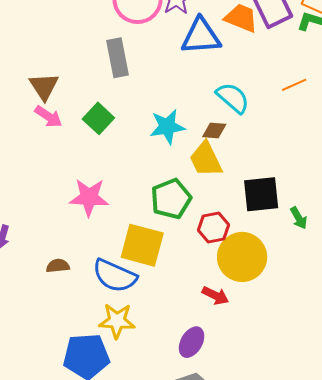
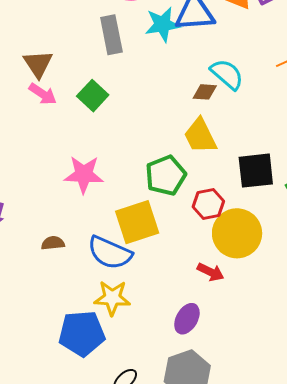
cyan star: (167, 127) -> (163, 24), moved
brown diamond: (214, 130) -> (205, 92), moved
yellow square: (142, 245) -> (137, 222), turned -33

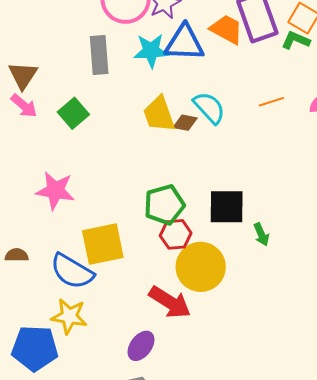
yellow trapezoid: (200, 136) -> (159, 114), moved
green pentagon: (166, 175) -> (164, 205), moved
red arrow: (211, 272) -> (170, 302), size x1.6

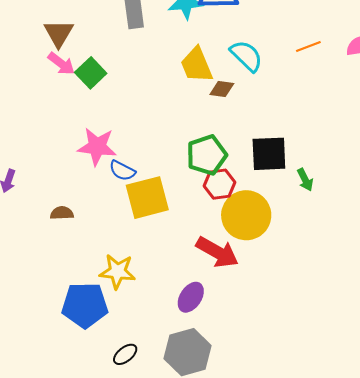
green square: (73, 113) -> (91, 73), moved
brown diamond: (185, 123) -> (222, 89), moved
blue semicircle: (72, 271) -> (122, 171), moved, size x0.6

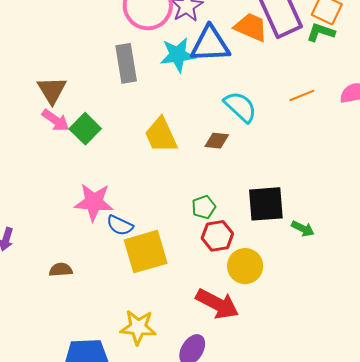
yellow trapezoid: (197, 65) -> (161, 135), moved
green pentagon: (207, 155) -> (204, 207), size x0.6
green arrow: (305, 180) -> (303, 229), turned -35
yellow circle: (246, 215) -> (245, 266), size x0.7
yellow star: (118, 272) -> (138, 327), moved

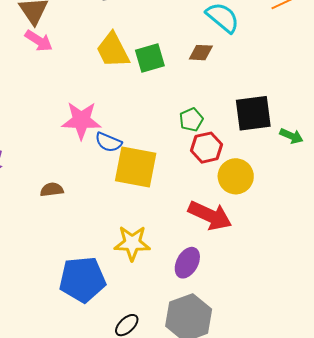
green square: (85, 129) -> (150, 58), moved, turned 32
yellow trapezoid: (161, 135) -> (113, 50), moved
yellow square: (146, 252) -> (136, 167), turned 30

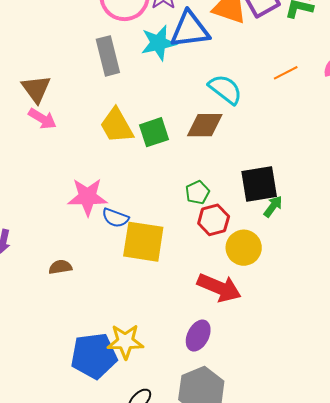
brown diamond: (201, 53) -> (205, 125), size x1.5
green arrow: (291, 136) -> (273, 206), moved, turned -75
yellow star: (132, 243) -> (125, 341), moved

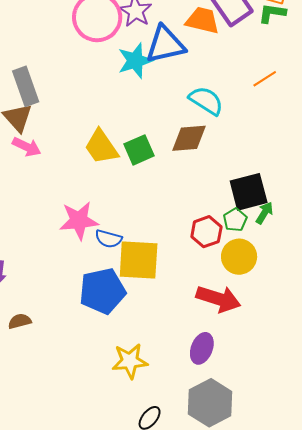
gray rectangle: (108, 56) -> (26, 86), moved
green pentagon: (197, 192) -> (235, 220), moved
brown semicircle: (60, 267) -> (20, 321), moved
blue pentagon: (94, 356) -> (102, 291), moved

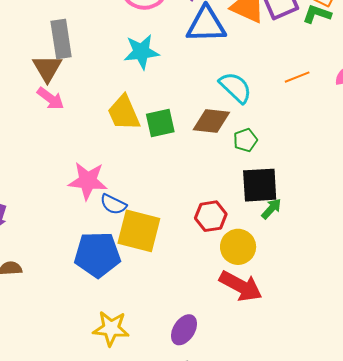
cyan star: (135, 61) -> (141, 52), moved
green pentagon: (235, 220) -> (245, 140), moved
red arrow: (218, 299) -> (241, 286), moved

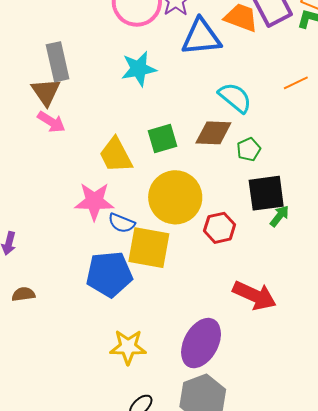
yellow trapezoid: (124, 113) -> (116, 155), moved
yellow circle: (238, 247) -> (175, 197), moved, size x1.5
purple ellipse: (184, 330) -> (201, 343), size x1.6

